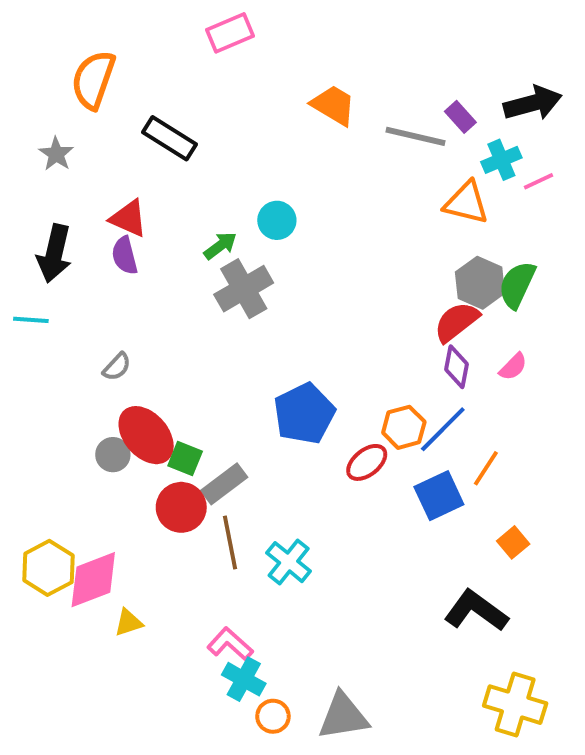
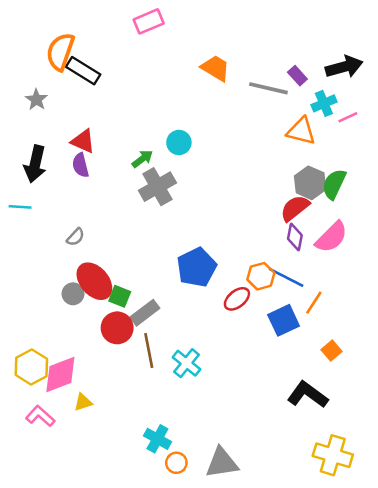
black rectangle: (169, 138) -> (83, 71), moved
pink semicircle: (513, 367) -> (331, 237), size x1.8
blue line: (443, 429) -> (286, 277), turned 72
pink L-shape: (230, 644) -> (40, 416), moved

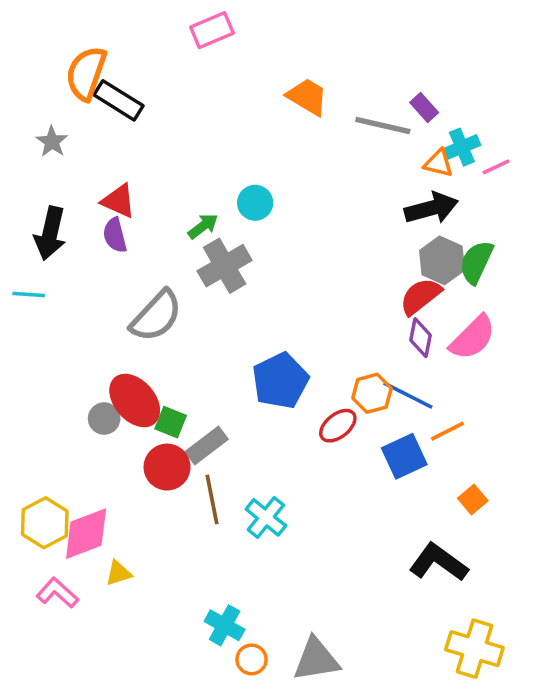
black arrow: (344, 67) -> (431, 208), moved
orange triangle: (301, 131) -> (439, 163), moved, size x0.7
gray semicircle: (76, 237) -> (156, 316), moved, size x2.0
orange line: (314, 303) -> (447, 431), turned 30

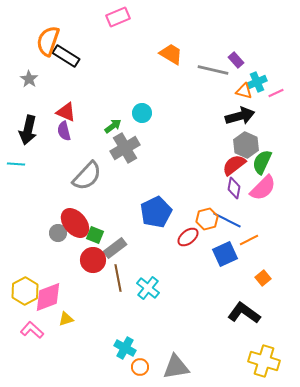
green semicircle: (476, 262) -> (262, 162), moved

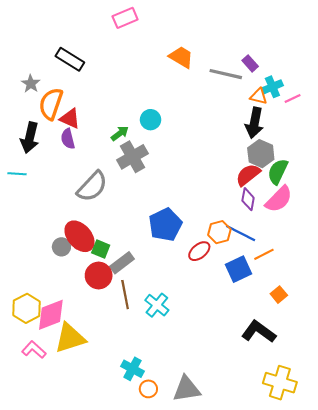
orange semicircle: (48, 41) -> (51, 104), moved
black arrow: (240, 116) -> (254, 123), turned 116
yellow triangle: (66, 319) -> (70, 338), size x2.0

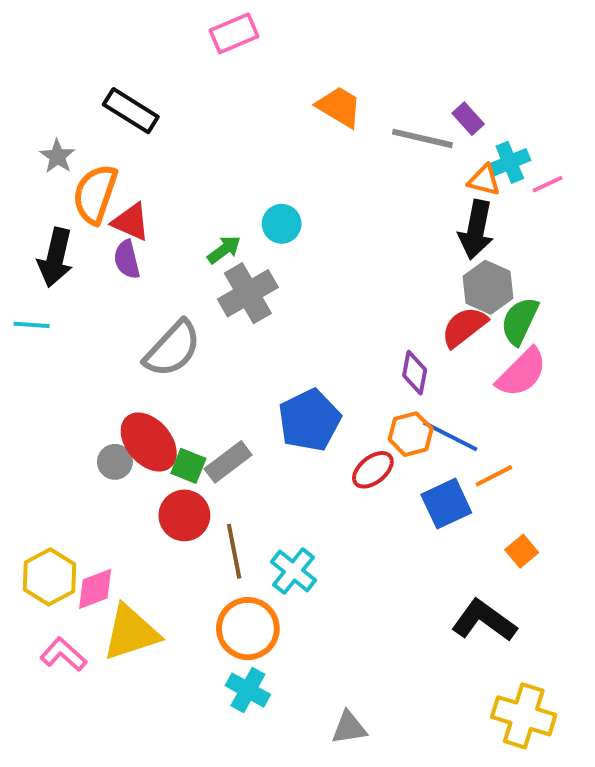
purple diamond: (248, 199) -> (415, 373), moved
gray rectangle: (122, 263) -> (228, 462), moved
pink diamond: (51, 315) -> (95, 589), size x0.7
orange circle: (148, 389) -> (248, 629), moved, size x1.8
gray triangle: (187, 389) -> (349, 728), size x0.7

